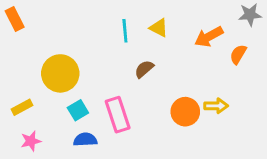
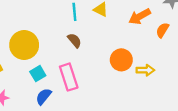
brown semicircle: (144, 69) -> (74, 40), moved, turned 91
orange circle: (185, 112) -> (121, 60), moved
blue semicircle: (85, 140) -> (44, 96), turned -48

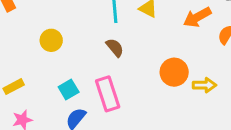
yellow circle: (24, 45) -> (51, 40), moved, size x0.6

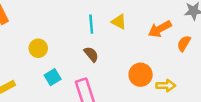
cyan square: (69, 89) -> (53, 77), moved

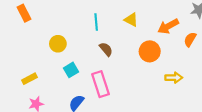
cyan line: (91, 24) -> (96, 22), moved
orange circle: (141, 75) -> (150, 51), moved

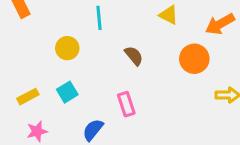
cyan line: (96, 22) -> (99, 18), moved
cyan square: (71, 70) -> (67, 92), moved
pink rectangle: (100, 84) -> (126, 104), size x0.7

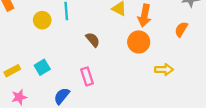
orange arrow: (220, 24) -> (144, 16), moved, turned -50
yellow circle: (67, 48) -> (42, 20), moved

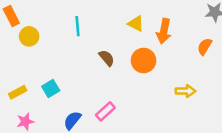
yellow circle: (42, 20) -> (29, 36), moved
orange circle: (139, 42) -> (144, 60), moved
pink rectangle: (87, 76) -> (105, 111), moved, turned 66

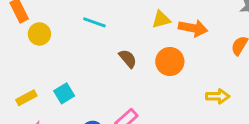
yellow triangle: (136, 24) -> (161, 19), turned -42
cyan line: (77, 26) -> (94, 22), turned -66
orange arrow: (164, 31) -> (193, 28), turned -90

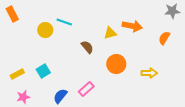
yellow triangle: (161, 19) -> (110, 33), moved
yellow circle: (39, 34) -> (45, 30), moved
orange circle: (170, 62) -> (116, 64), moved

